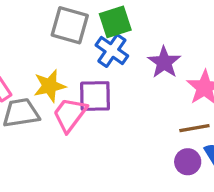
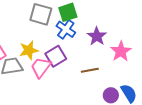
purple square: (95, 96) -> (56, 56), turned -30
brown line: (194, 128) -> (90, 70), moved

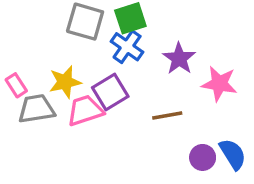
pink star: (121, 51) -> (219, 84), turned -30
pink trapezoid: (41, 67) -> (85, 110), turned 35

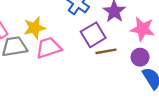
purple square: (110, 92) -> (93, 35), moved
purple circle: (203, 157) -> (140, 57), moved

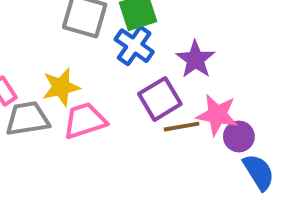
pink star: (142, 29) -> (217, 115), moved

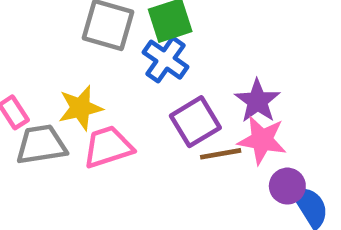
purple star: (195, 59) -> (257, 101), moved
purple circle: (239, 136) -> (287, 186), moved

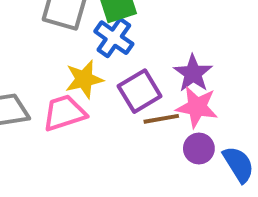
yellow star: (80, 108) -> (84, 79), moved
purple circle: (287, 186) -> (199, 149), moved

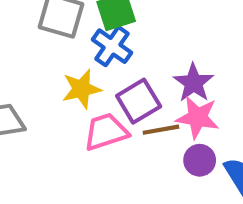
pink trapezoid: (64, 113) -> (106, 132), moved

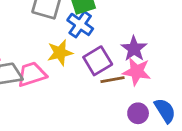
pink trapezoid: (106, 132) -> (32, 74), moved
purple circle: (200, 160) -> (138, 113), moved

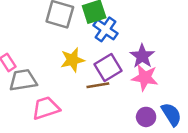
blue cross: (80, 24) -> (105, 29), moved
pink trapezoid: (32, 74) -> (46, 108), moved
brown line: (112, 80) -> (98, 85), moved

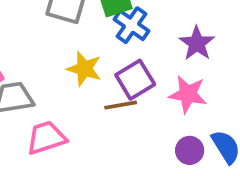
purple star: (142, 56) -> (197, 43), moved
yellow star: (73, 60) -> (84, 69), turned 30

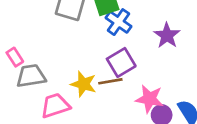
yellow star: (84, 69) -> (83, 84), moved
pink star: (188, 94) -> (149, 99), moved

